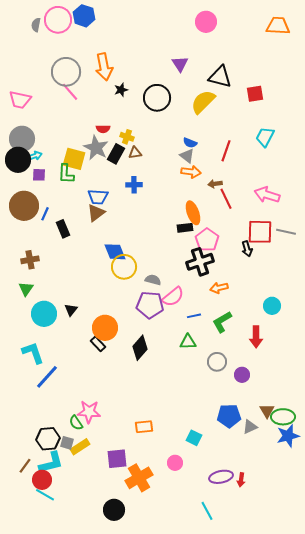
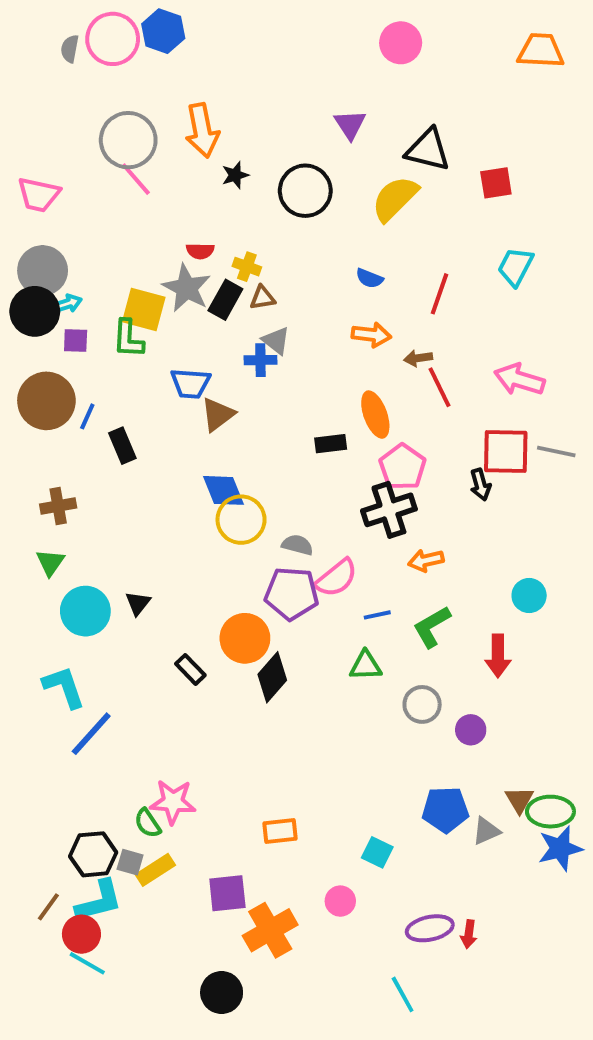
gray triangle: (187, 156) -> (276, 341), moved
brown triangle: (96, 213) -> (218, 415), moved
black rectangle: (185, 228) -> (331, 444), moved
orange circle: (105, 328) -> (245, 638), moved

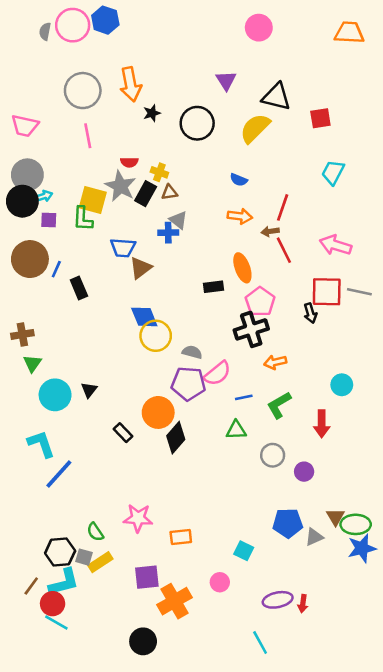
pink line: (136, 179) -> (88, 136), moved, turned 30
red line: (440, 294) -> (283, 207), moved
brown cross: (58, 506) -> (22, 334), moved
pink star: (173, 802) -> (138, 518), moved

